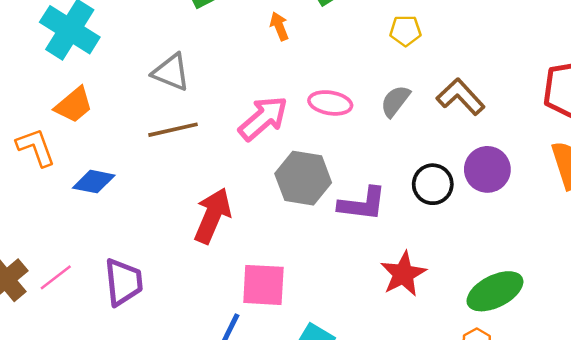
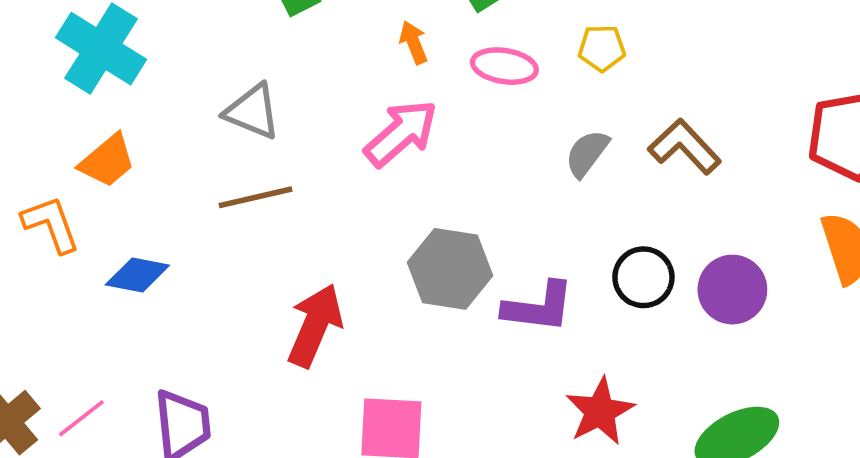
pink ellipse: (330, 103) -> (504, 66), moved
pink arrow: (263, 118) -> (401, 133), moved
purple circle: (487, 169) -> (732, 290), moved

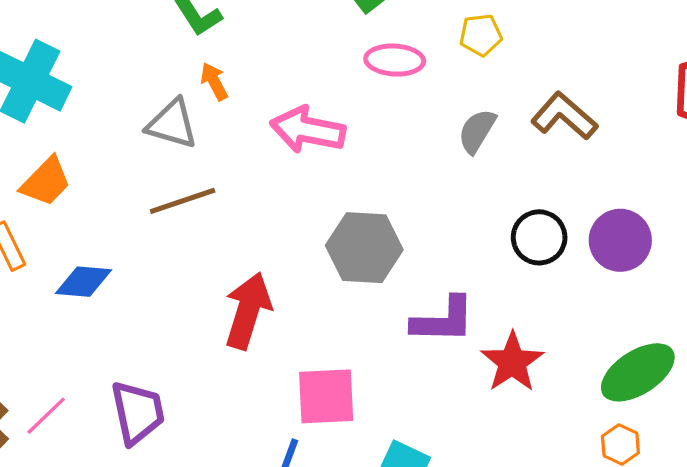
orange arrow: (414, 42) -> (214, 81), moved
pink arrow: (401, 133) -> (308, 130), turned -122
purple L-shape: (539, 307) -> (443, 320), moved

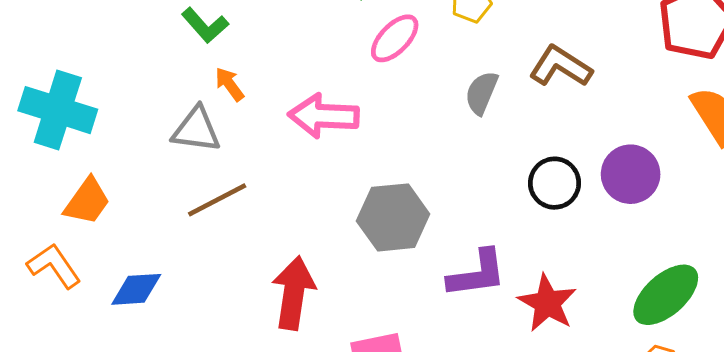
pink ellipse: (395, 60) -> (395, 38), turned -40

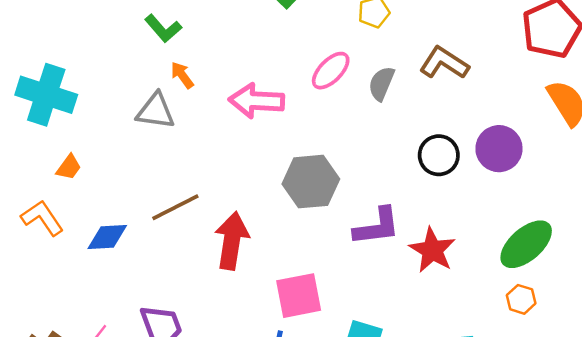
pink ellipse: (395, 38) -> (331, 71), moved
brown line: (217, 200) -> (175, 207), moved
orange trapezoid: (87, 201) -> (69, 167), size x0.7

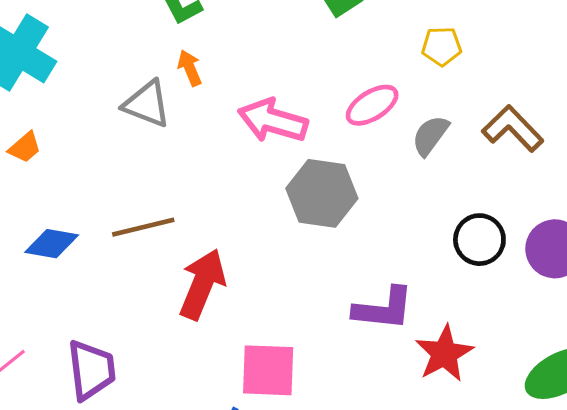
gray hexagon: (311, 182) -> (322, 193), moved

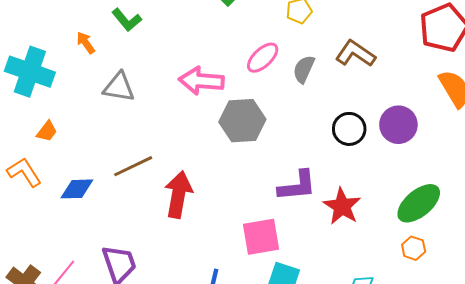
orange arrow: (190, 68) -> (86, 43), moved
pink square: (268, 370) -> (261, 237), moved

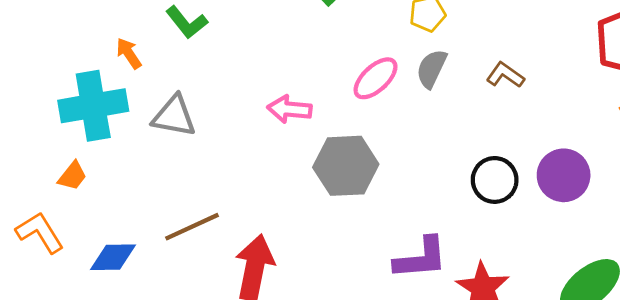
brown L-shape: (355, 54) -> (505, 75), size x0.7
gray semicircle: (304, 69) -> (432, 69), moved
cyan cross: (30, 72) -> (93, 106), moved, turned -30
pink arrow: (201, 81) -> (289, 109), size x0.7

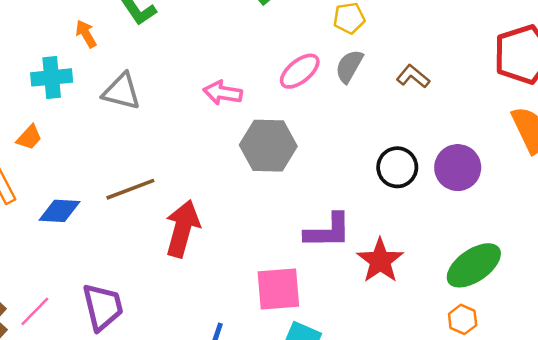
cyan cross: (93, 106) -> (52, 77), size x0.7

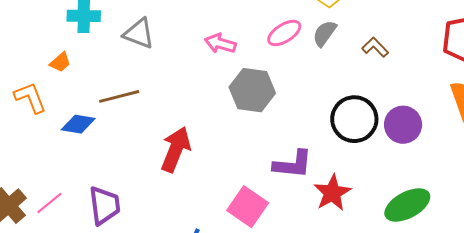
black circle: (397, 167) -> (354, 119), size x1.4
brown line: (130, 189) -> (119, 96), moved
pink square: (278, 289) -> (248, 207), turned 33

